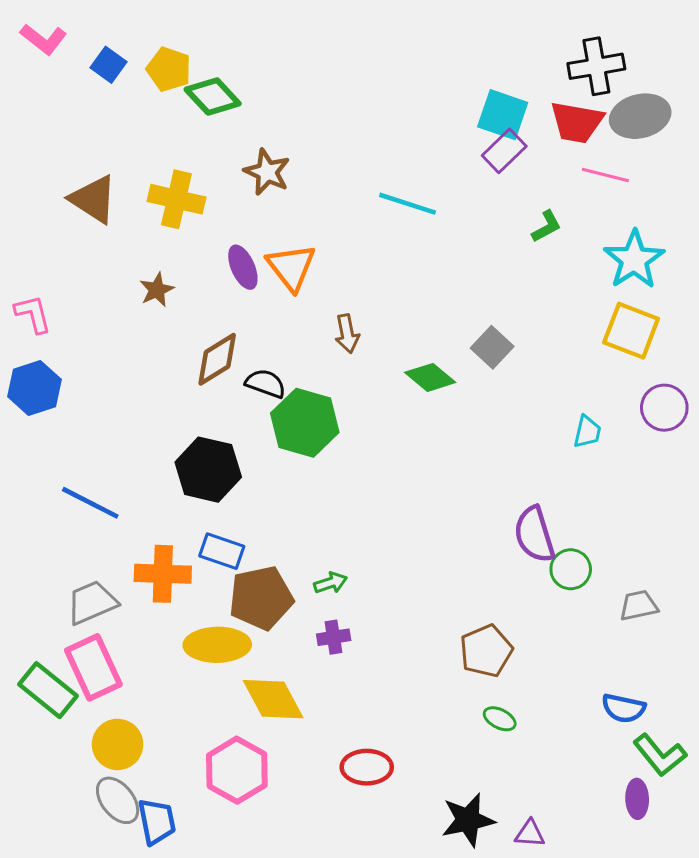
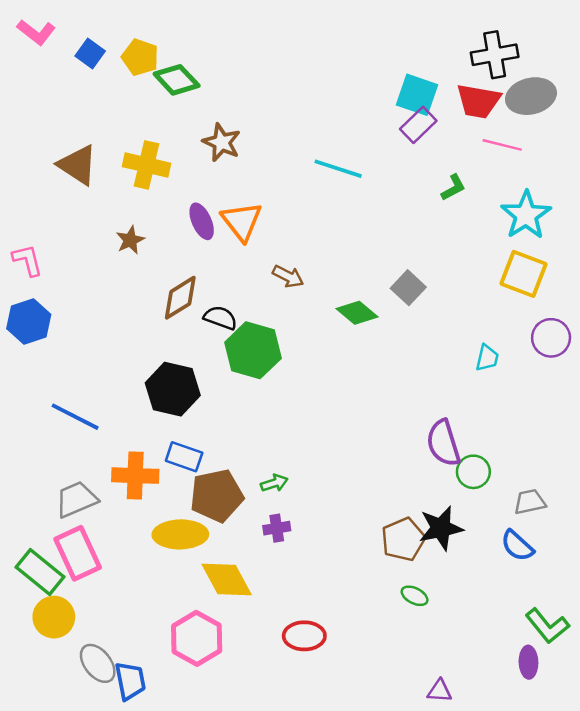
brown arrow: (347, 334) -> (288, 276), turned -52
blue semicircle: (624, 708) -> (517, 546), moved, turned 30
yellow circle: (118, 744) -> (54, 617), moved
black star: (468, 820) -> (441, 528), moved

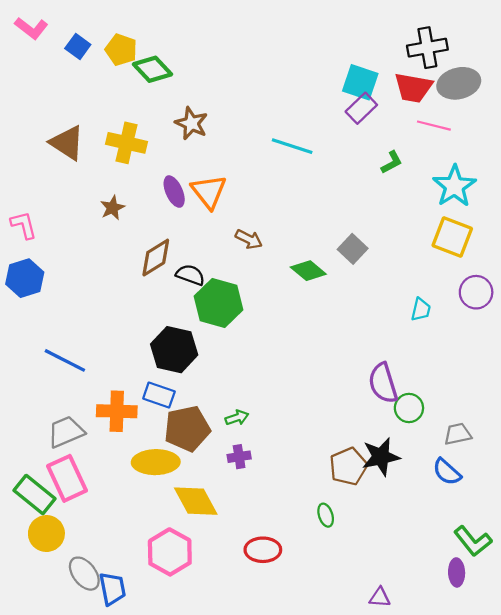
black hexagon: (173, 389) -> (174, 350), moved
green ellipse: (415, 596) -> (326, 515), moved, turned 45

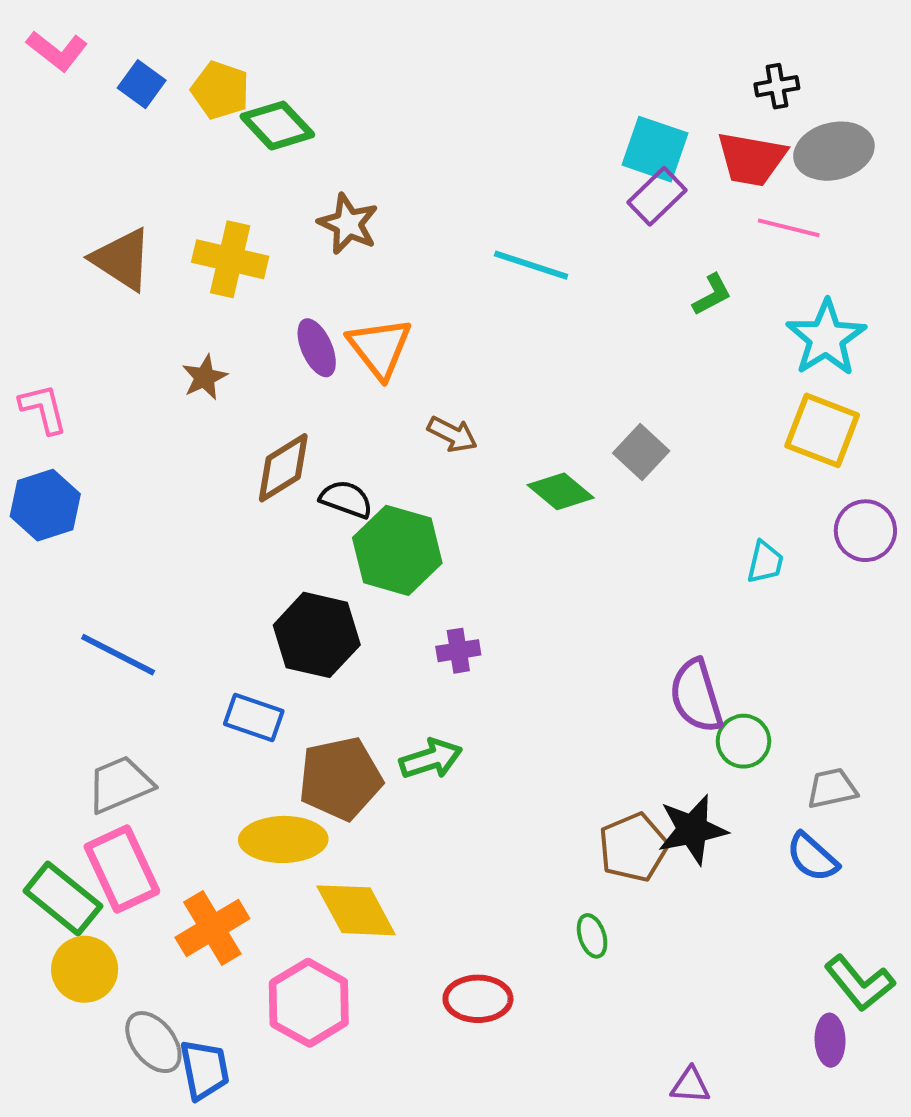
black cross: (427, 48) -> (777, 86), size x0.6
blue rectangle: (159, 395) -> (254, 718), moved
orange cross: (117, 411) -> (212, 928), moved, turned -33
green arrow: (237, 418) -> (431, 759), size x1.4
purple cross: (239, 457) -> (458, 651), moved

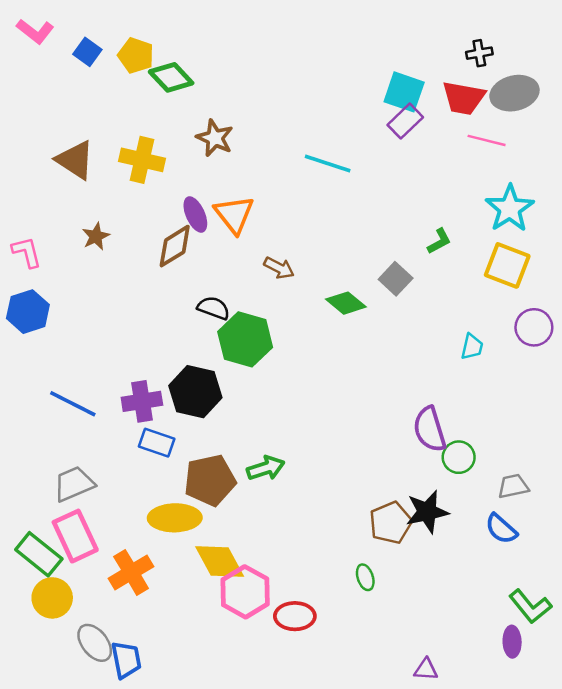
green L-shape: (712, 295) -> (439, 241), moved
brown star: (205, 377) -> (96, 236), moved
brown diamond: (283, 468) -> (175, 246), moved
purple cross: (458, 651) -> (142, 401), moved, size x1.5
pink hexagon: (309, 1003) -> (245, 592), moved

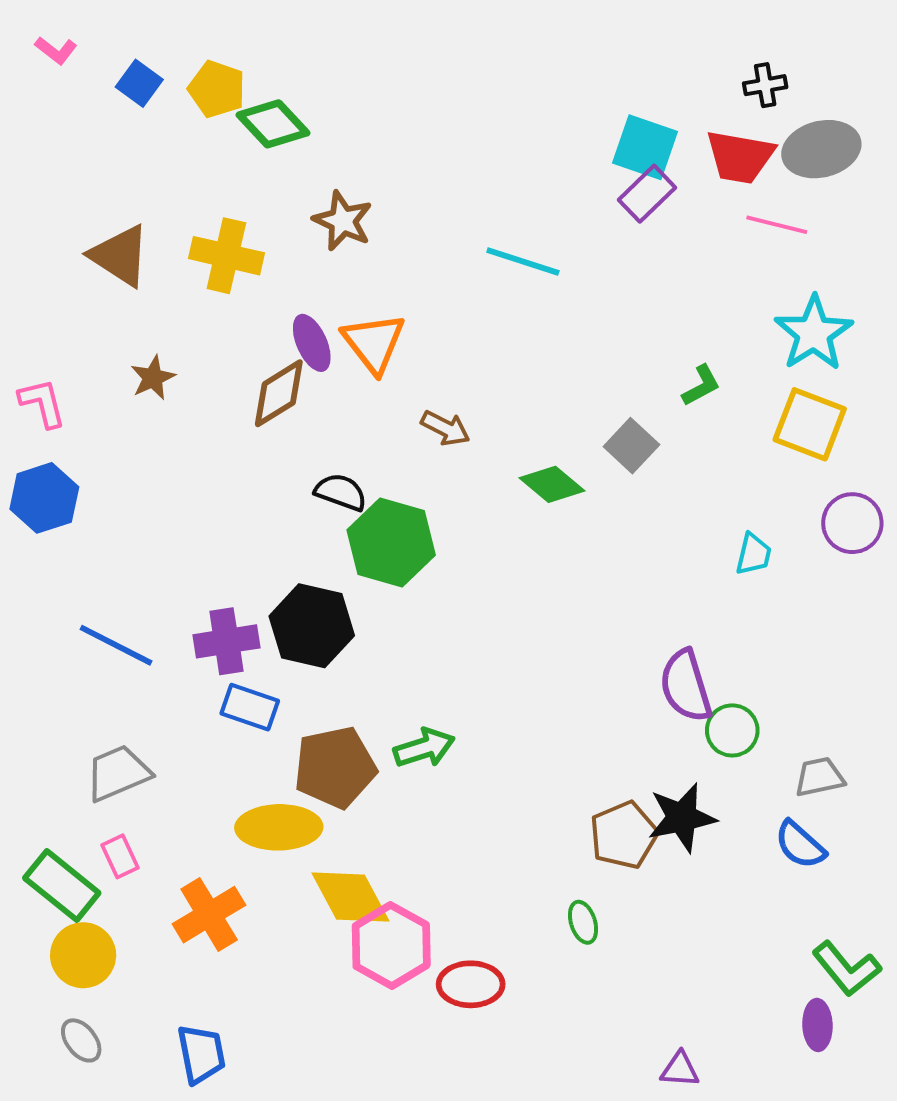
pink L-shape: (35, 31) -> (56, 50), size x0.7
pink rectangle: (75, 536) -> (120, 856), size x0.5
gray ellipse: (95, 643) -> (81, 1040), moved, size x0.7

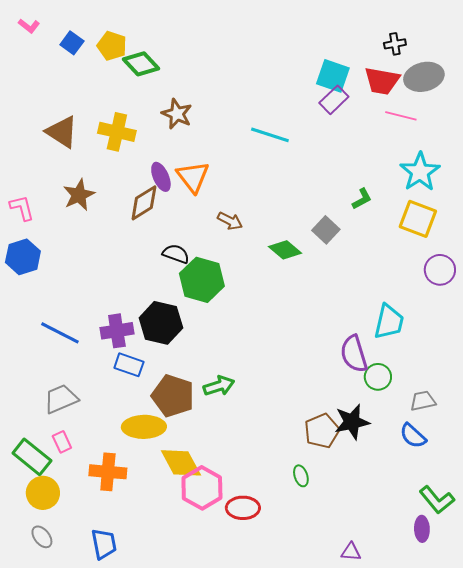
brown star: (153, 378) -> (79, 195), size x1.4
cyan trapezoid: (754, 554) -> (389, 322), moved, size x1.6
brown pentagon: (335, 767) -> (173, 396), turned 30
orange cross: (209, 915) -> (108, 472), turned 36

